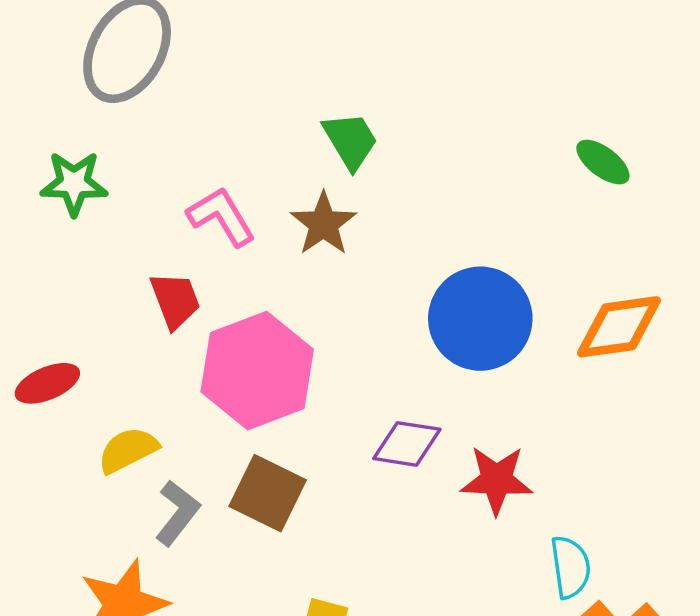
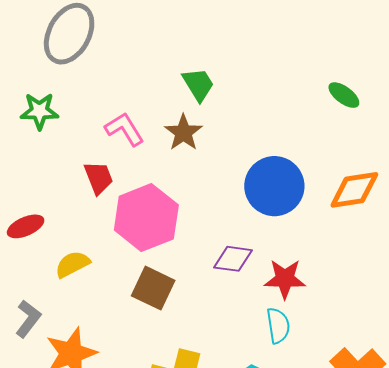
gray L-shape: (177, 513) -> (28, 319), moved
cyan semicircle: (570, 567) -> (278, 326), moved

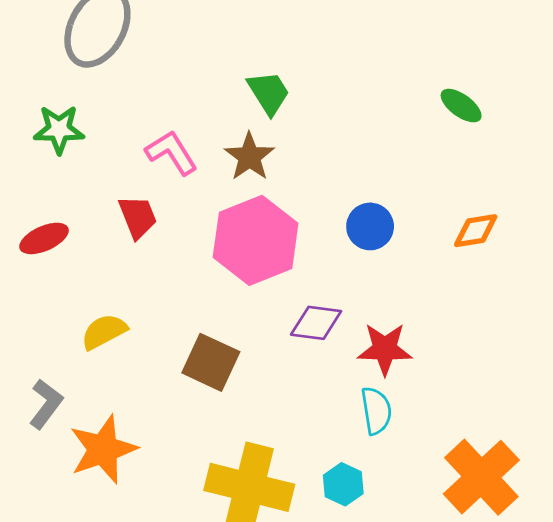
blue circle: (274, 186) -> (370, 226), size x0.6
orange diamond: (354, 190) -> (476, 231), size x0.7
pink hexagon: (146, 218) -> (256, 240), moved
red ellipse: (26, 226) -> (44, 238), moved

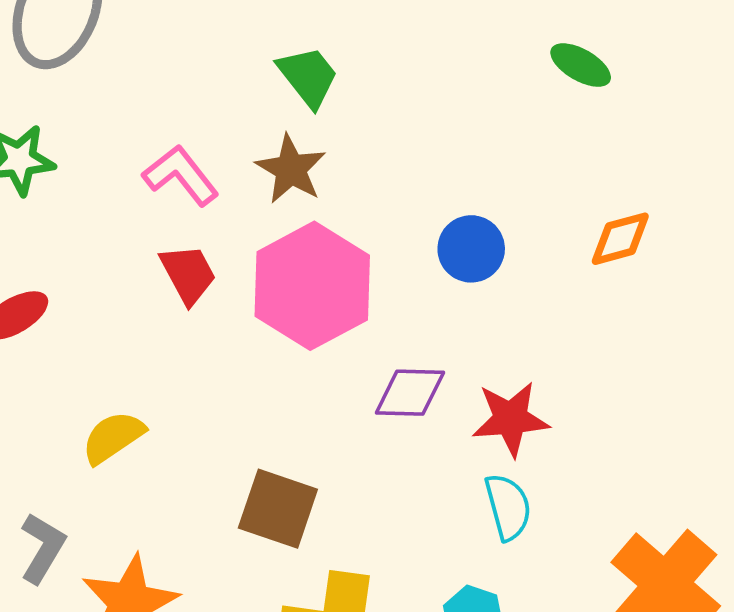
red trapezoid: (138, 217) -> (188, 274), moved
brown square: (211, 362) -> (278, 509), moved

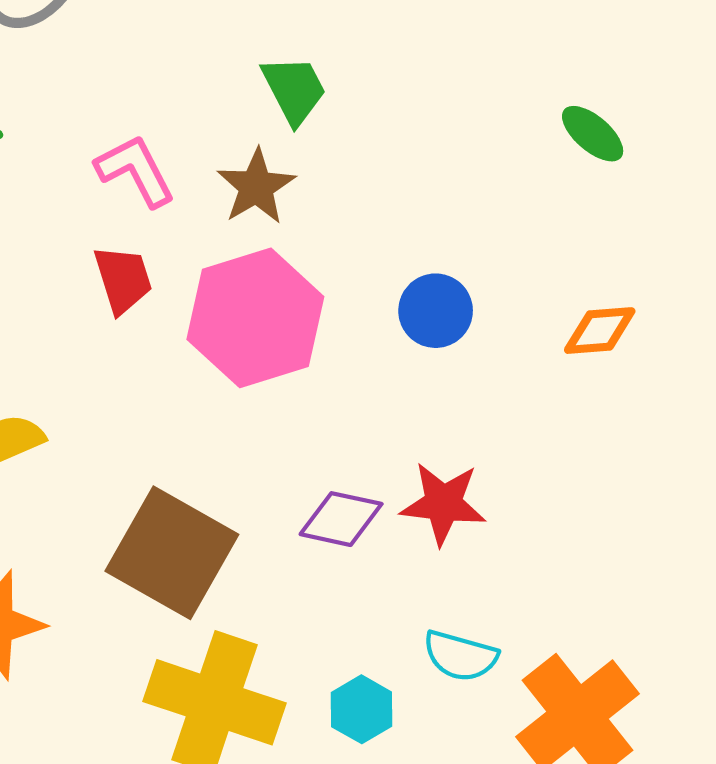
purple diamond: (410, 393) -> (341, 519), moved
cyan semicircle: (508, 507) -> (460, 656), moved, turned 110
brown square: (278, 509) -> (172, 553), size x1.4

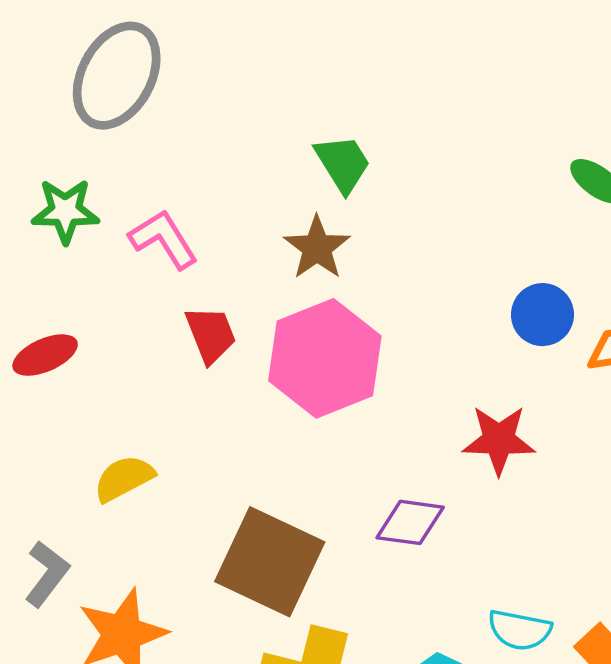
pink L-shape: (135, 171) -> (164, 239), moved
blue circle: (436, 311) -> (542, 315), moved
red star: (443, 503) -> (499, 440), moved

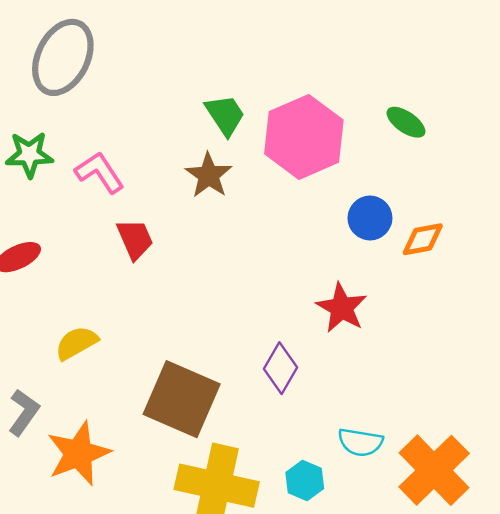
pink hexagon: (325, 358) -> (304, 137), moved
red star: (499, 440) -> (342, 308), turned 30
purple diamond: (410, 522) -> (280, 368), turned -66

